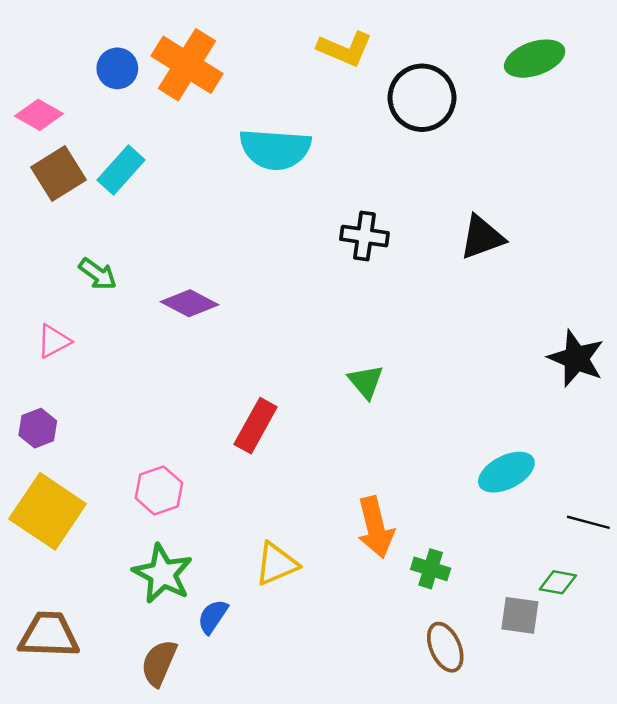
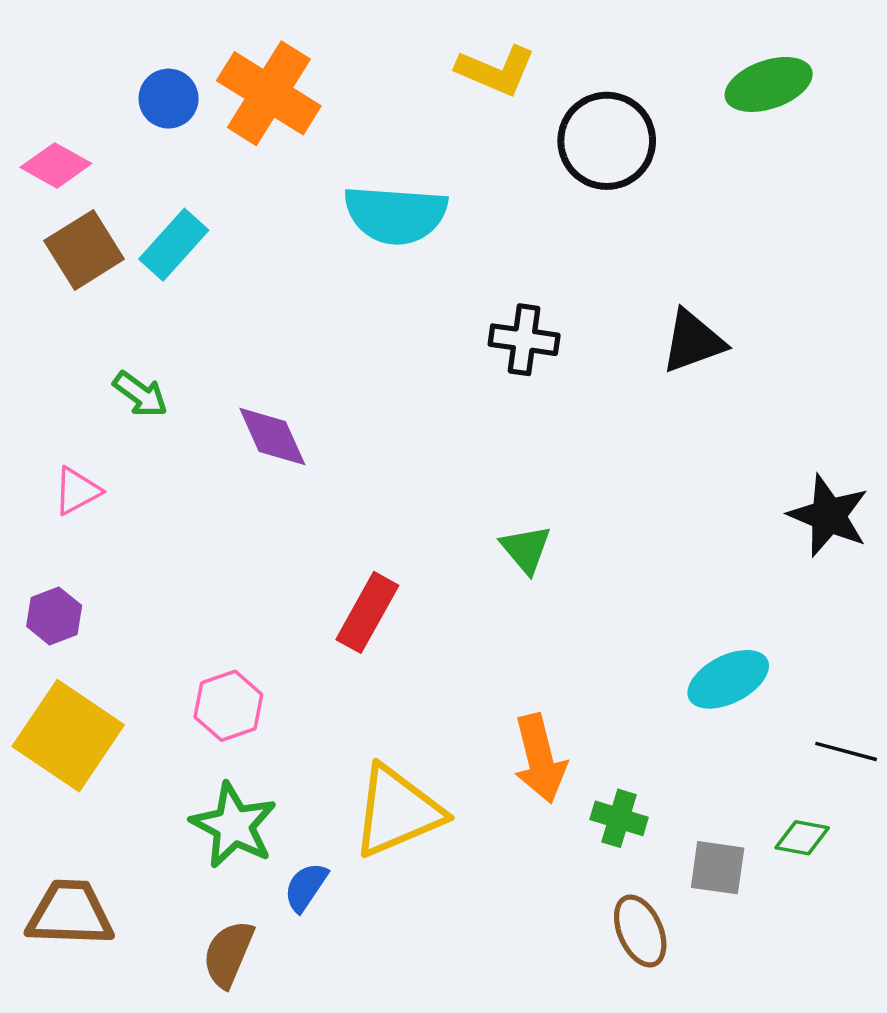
purple diamond: (190, 303) -> (272, 436), turned 38
yellow triangle: (276, 564) -> (397, 811), size x1.5
gray square: (520, 615) -> (718, 868), moved

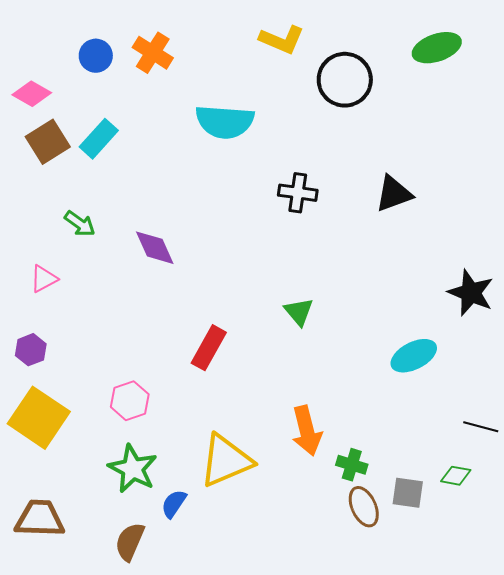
orange cross: (269, 93) -> (153, 53), size x0.7
cyan ellipse: (728, 679) -> (414, 356), moved
brown ellipse: (640, 931) -> (364, 507), moved

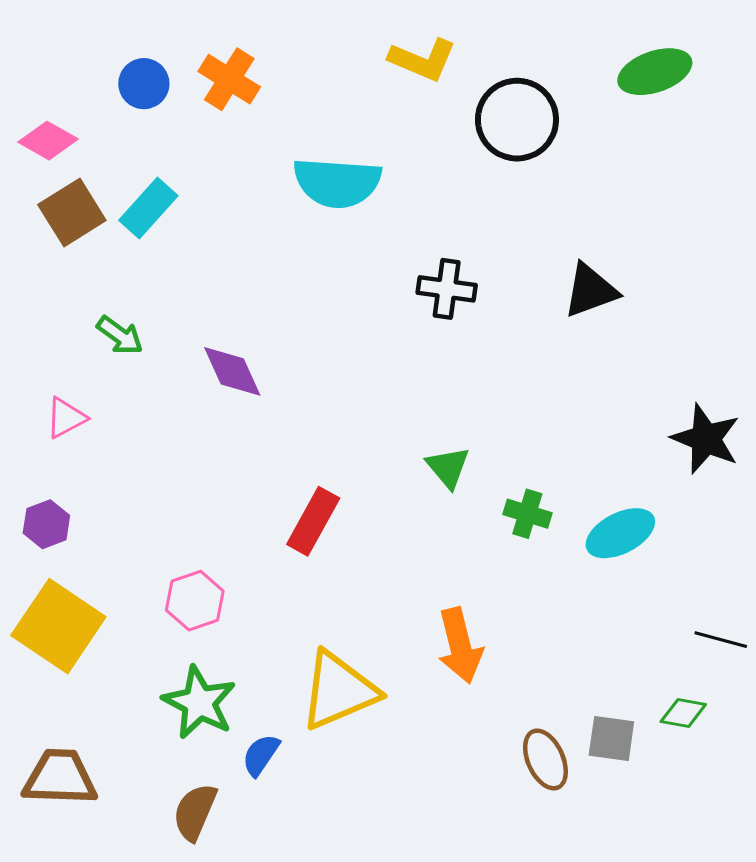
green cross: (352, 465) -> (527, 514), moved

